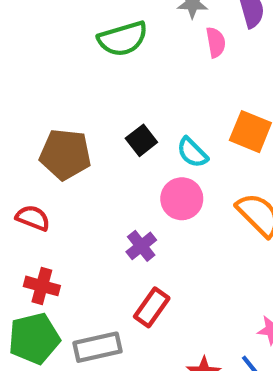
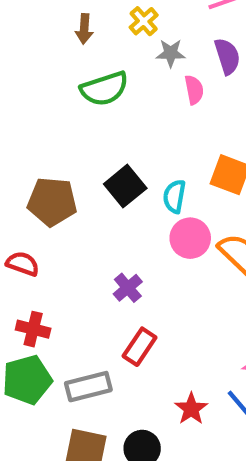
black square: (141, 140) -> (125, 186), size x1.4
cyan semicircle: (192, 152) -> (174, 196), turned 56
pink circle: (182, 199) -> (190, 238), moved

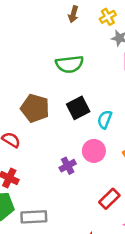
green semicircle: (104, 89) -> (69, 64), moved
pink circle: (190, 238) -> (94, 151), moved
red rectangle: (140, 347) -> (109, 199), moved

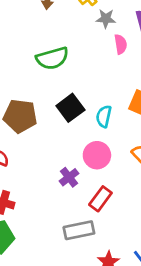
red rectangle: (109, 199) -> (100, 199), moved
gray rectangle: (34, 217) -> (79, 230), moved

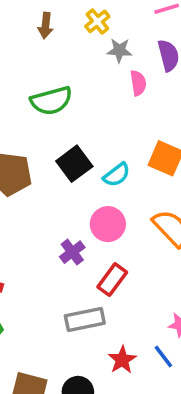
cyan semicircle: (104, 116) -> (117, 175), turned -140

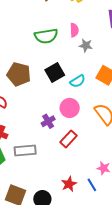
gray star: (119, 50) -> (86, 45), moved
pink semicircle: (138, 83) -> (74, 30), moved
gray rectangle: (85, 320) -> (25, 150), moved

